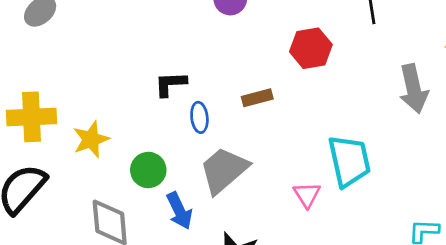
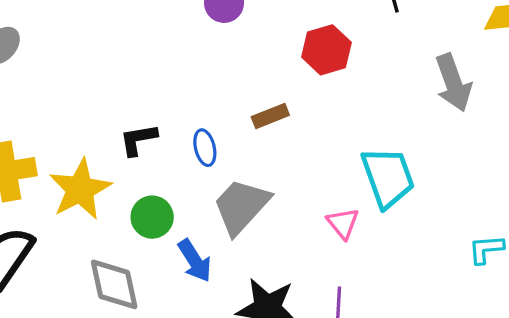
black L-shape: (170, 84) -> (138, 140), moved
yellow star: (91, 139) -> (80, 189), size x1.4

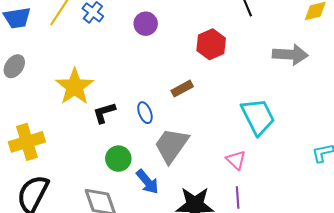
gray arrow: (453, 83) -> (290, 55), turned -60
yellow star: (80, 189) -> (75, 87), moved
pink triangle: (343, 223) -> (236, 160), moved

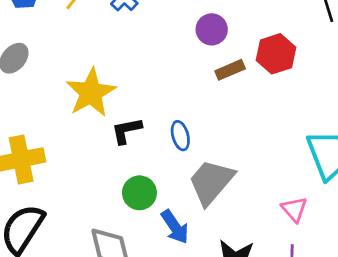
purple circle: (146, 24) -> (212, 29), moved
brown rectangle: (182, 89) -> (230, 70), moved

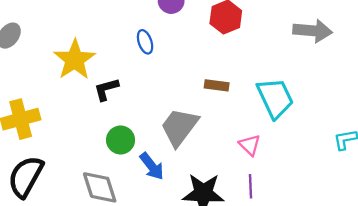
brown rectangle: (230, 70) -> (217, 85), moved, turned 35
blue ellipse: (180, 136) -> (145, 42), moved

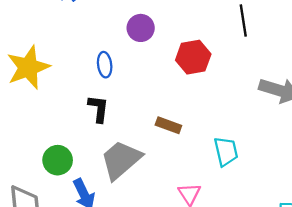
black L-shape: (106, 89) -> (98, 109), moved, turned 100
cyan trapezoid: (275, 98) -> (226, 151), size x0.7

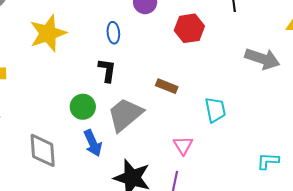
green circle: (58, 160) -> (83, 107), moved

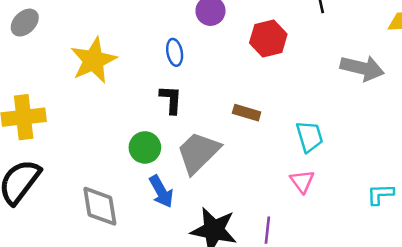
pink triangle: (183, 145) -> (302, 181), moved

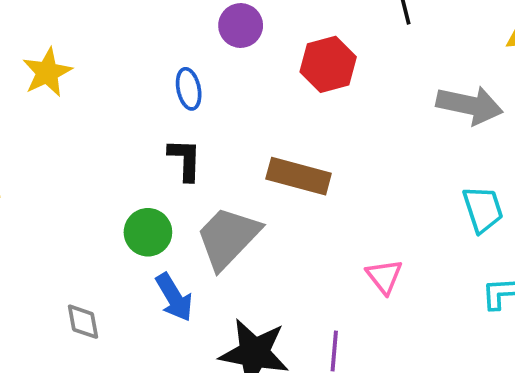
yellow star: (93, 60) -> (47, 72), moved, size x0.7
brown rectangle: (247, 113) -> (299, 176), size x1.5
cyan trapezoid: (309, 137) -> (483, 209), moved
gray diamond: (100, 206) -> (83, 322), size x0.6

